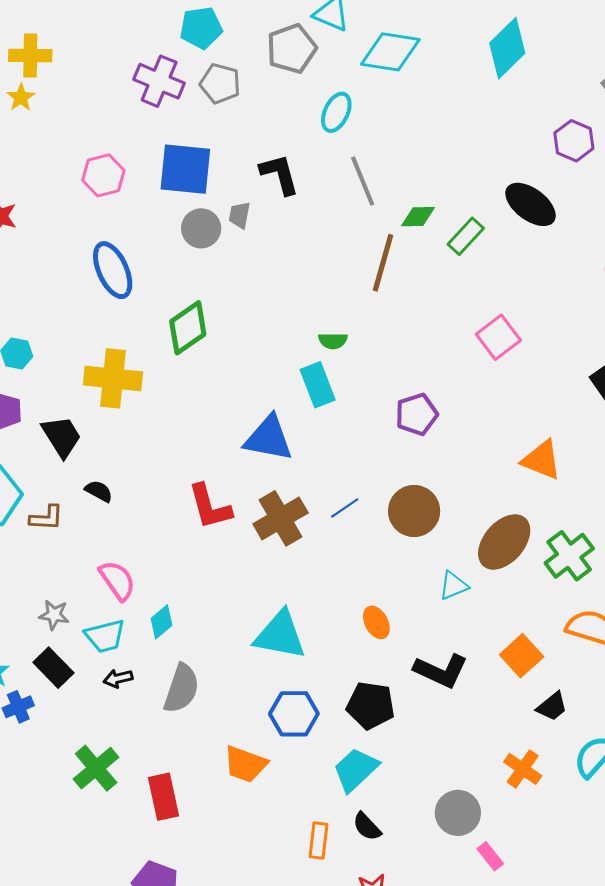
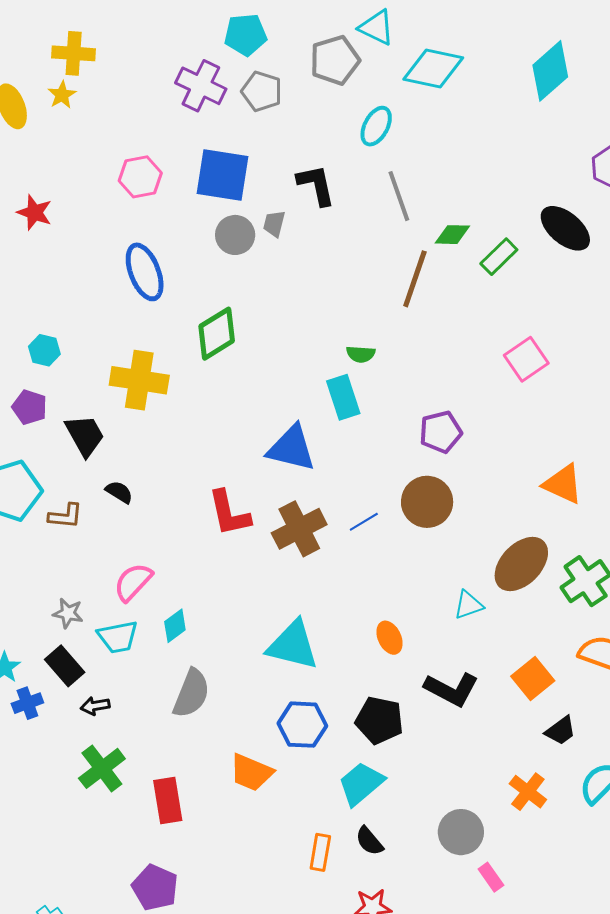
brown circle: (414, 511) -> (427, 502), moved
pink semicircle: (117, 580) -> (133, 582), turned -105
black arrow: (118, 678) -> (95, 706), moved

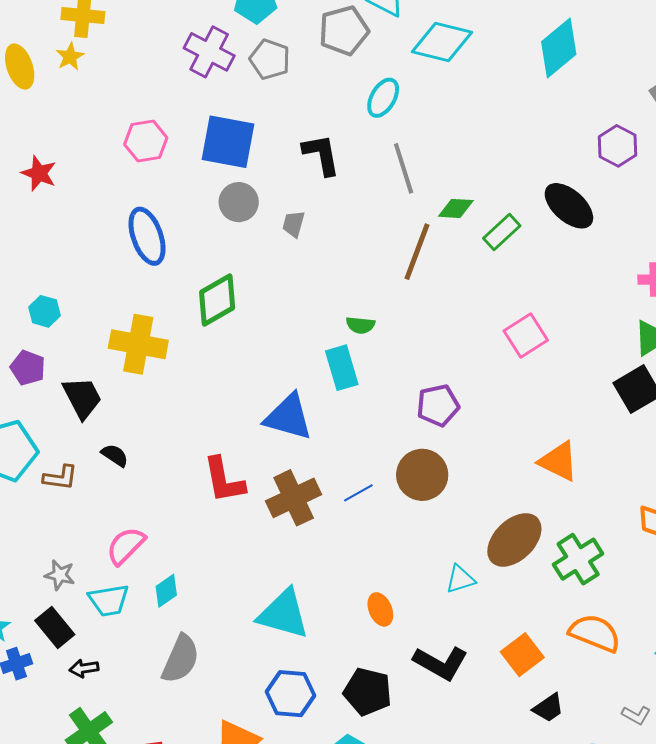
gray trapezoid: (274, 224) -> (294, 224), moved

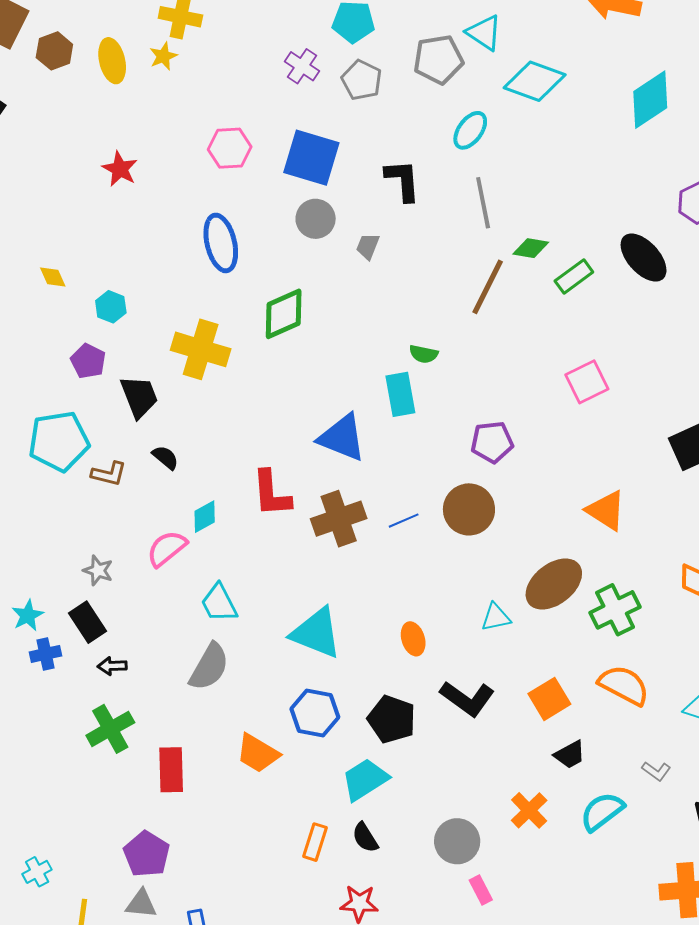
purple cross: (209, 52) -> (302, 66), size x0.7
cyan diamond: (166, 591) -> (205, 517), moved
cyan trapezoid: (109, 600) -> (219, 603), moved, turned 66

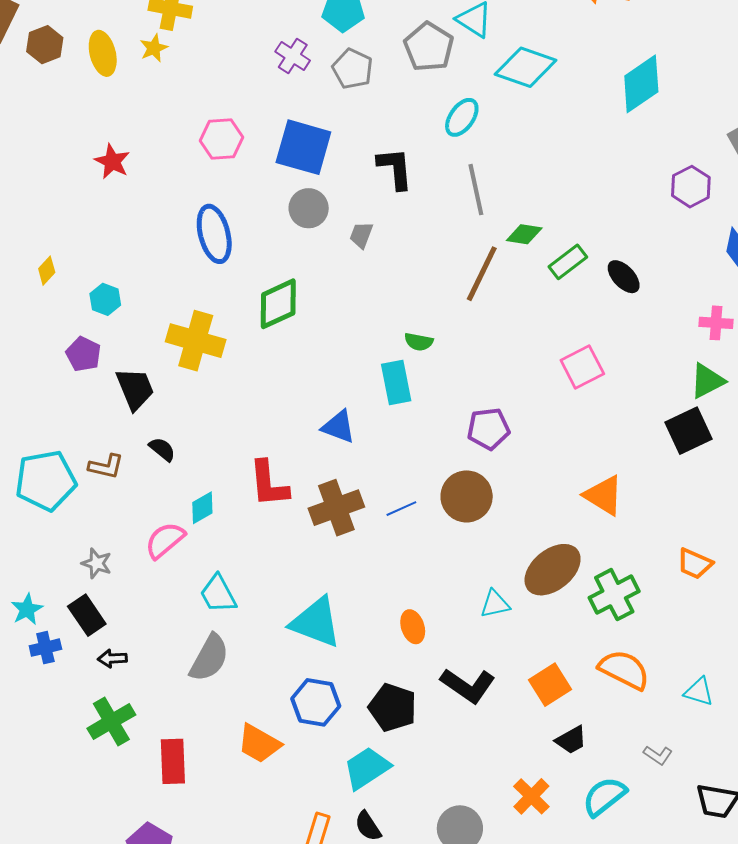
gray pentagon: (438, 59) -> (429, 47), turned -30
black ellipse: (644, 258) -> (624, 277), moved, size x0.7
yellow diamond: (53, 277) -> (47, 271), turned 68
blue triangle: (342, 438) -> (339, 427), size x0.7
cyan pentagon: (59, 441) -> (46, 481), moved

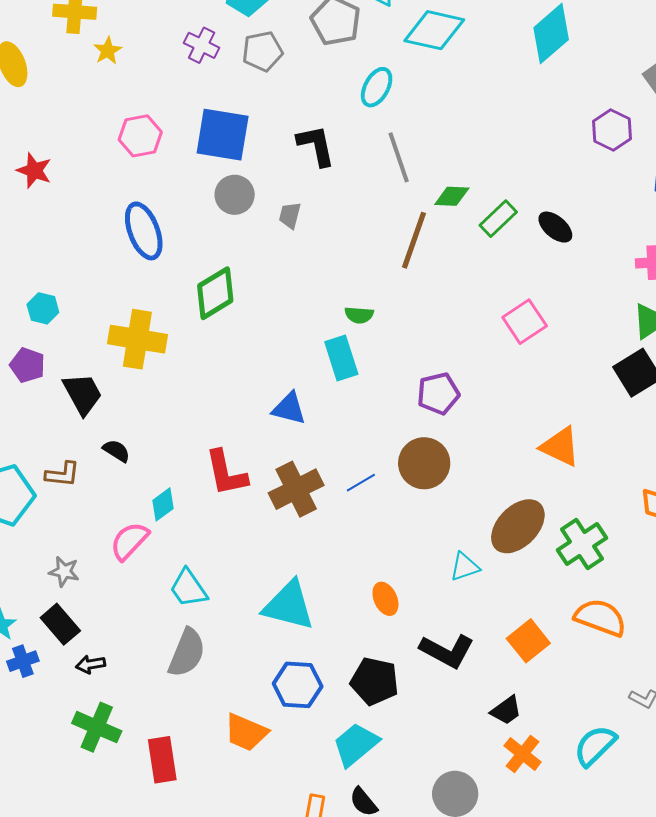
yellow star: (154, 48) -> (108, 51), moved
gray pentagon: (353, 69) -> (262, 51), turned -30
green cross: (111, 722) -> (97, 727), turned -30
black trapezoid: (571, 740) -> (506, 710), moved

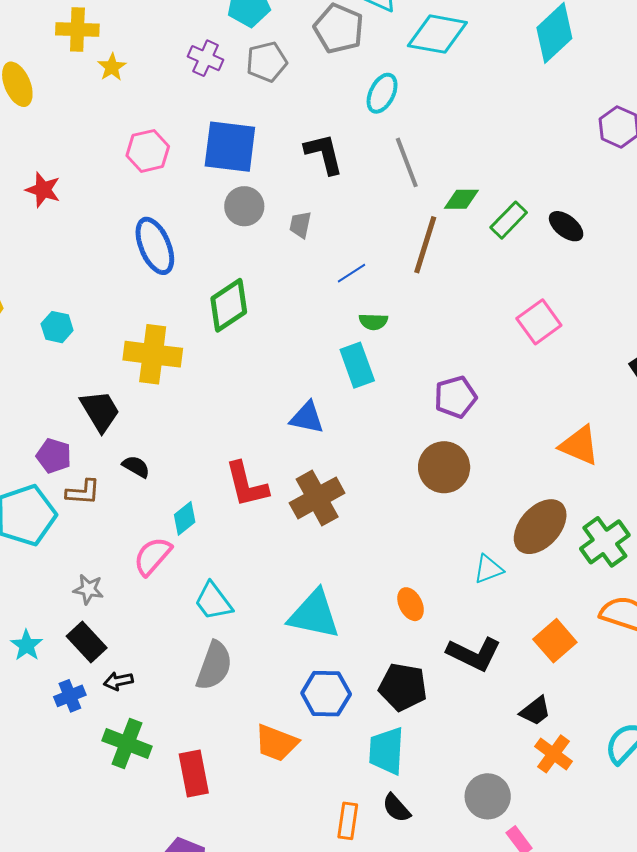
purple pentagon: (27, 365) -> (54, 456), moved
blue line: (361, 483) -> (351, 273), moved
blue cross: (23, 661) -> (70, 696), moved
cyan trapezoid: (356, 744) -> (386, 751), turned -45

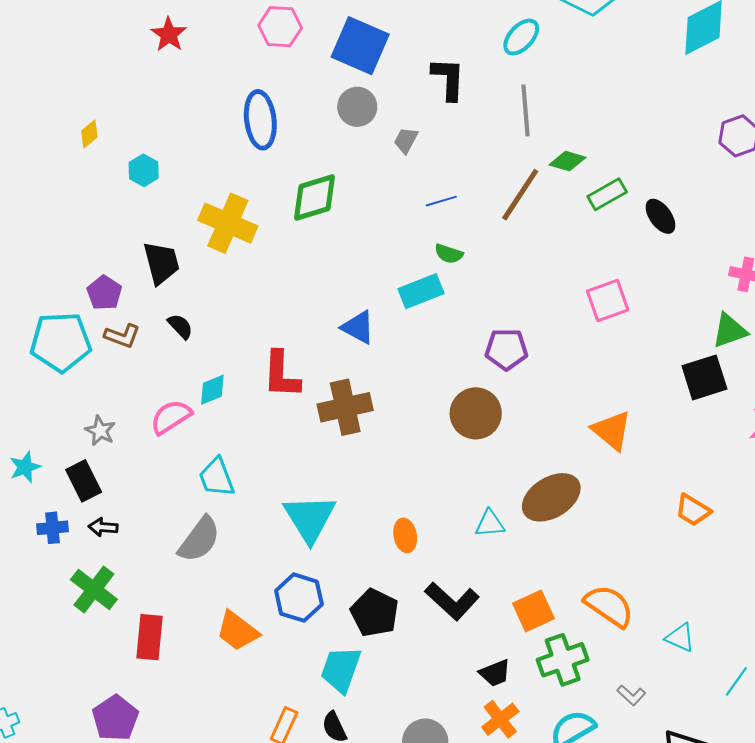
cyan rectangle: (357, 365) -> (421, 291), turned 72
green cross: (605, 542) -> (563, 660), moved
cyan triangle: (314, 615) -> (310, 518), turned 30

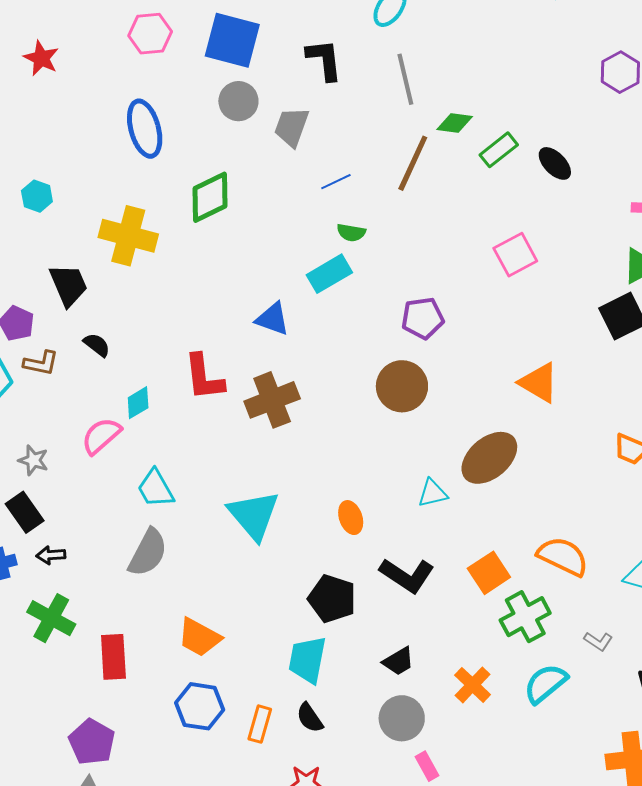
gray trapezoid: (406, 140) -> (292, 127), size x1.5
blue hexagon: (299, 598) -> (200, 706), moved
black trapezoid: (495, 673) -> (398, 661), moved

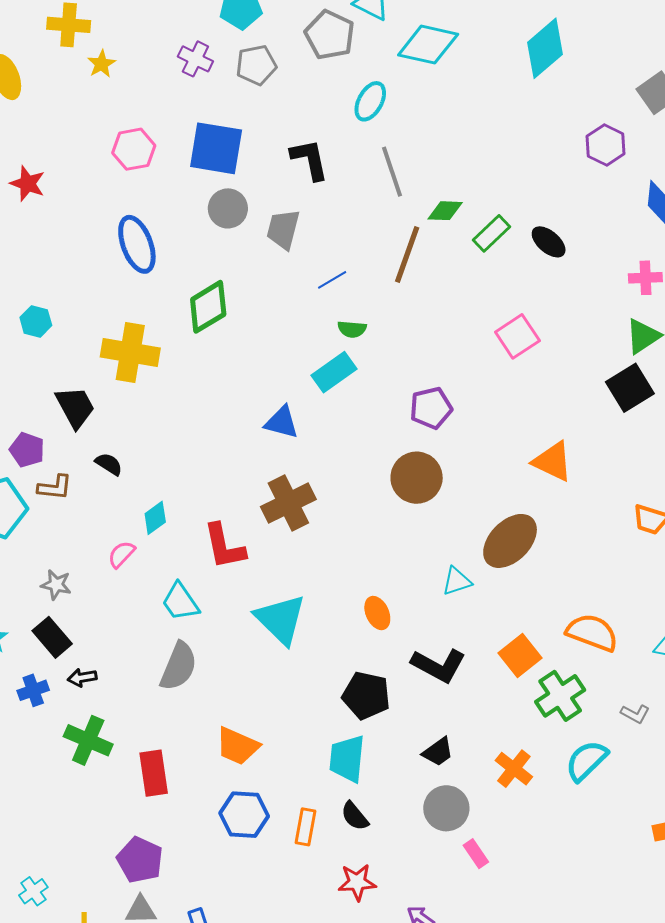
red L-shape: (204, 377) -> (224, 546), moved
pink semicircle: (101, 436) -> (122, 554), size x0.7

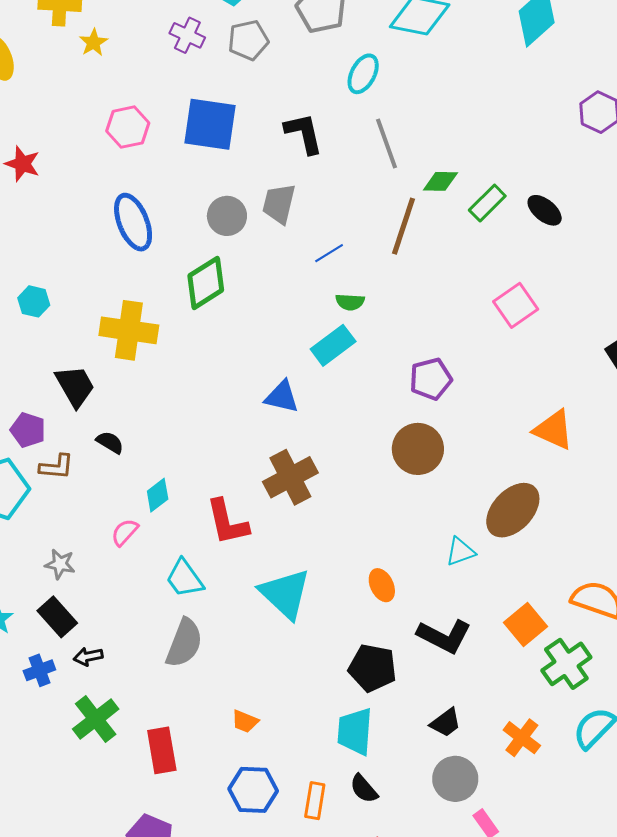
gray circle: (228, 208) -> (227, 216), moved
green cross: (88, 740) -> (96, 719), turned 30
orange trapezoid: (237, 746) -> (245, 721), size x0.6

